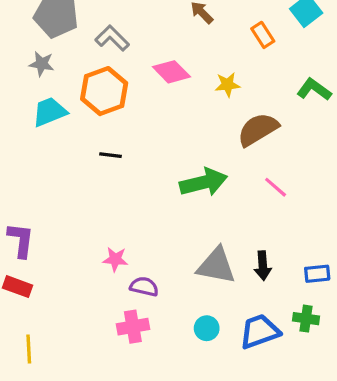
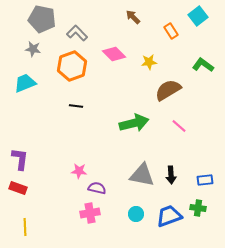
cyan trapezoid: (50, 112) -> (25, 83), moved

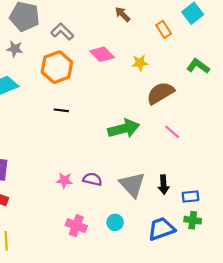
gray triangle: (142, 175) -> (132, 185), turned 36
blue rectangle: (205, 180) -> (191, 197), moved
purple semicircle: (97, 188) -> (92, 179), moved
pink cross: (90, 213) -> (76, 226), turned 30
cyan circle: (136, 214) -> (115, 222), moved

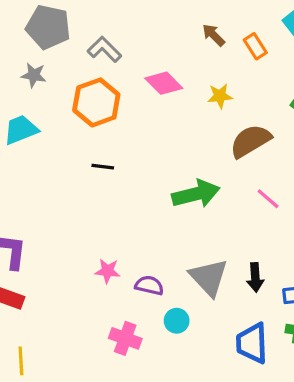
brown arrow: (123, 14) -> (214, 35), moved
purple semicircle: (92, 179) -> (149, 285), moved
cyan circle: (115, 222) -> (177, 321), moved
blue trapezoid: (161, 229) -> (252, 343), turned -72

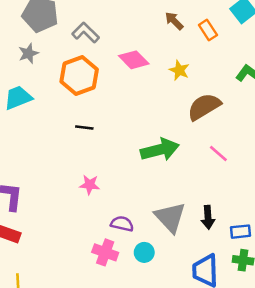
gray star: (34, 75) -> (28, 53), turned -30
yellow star: (220, 96) -> (179, 70), turned 30
pink star: (108, 271) -> (90, 185), moved
pink cross: (125, 338) -> (105, 252), moved

